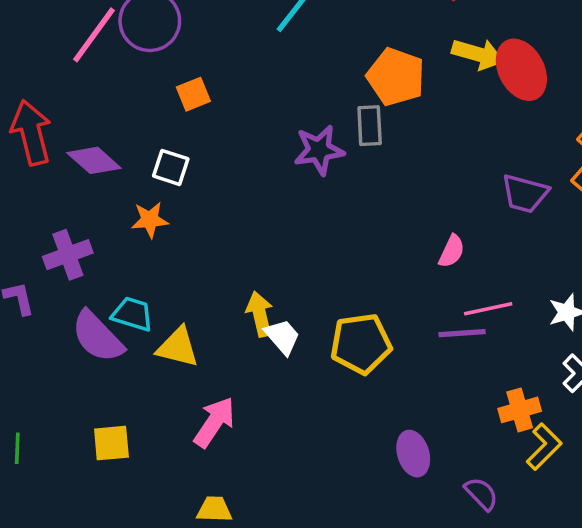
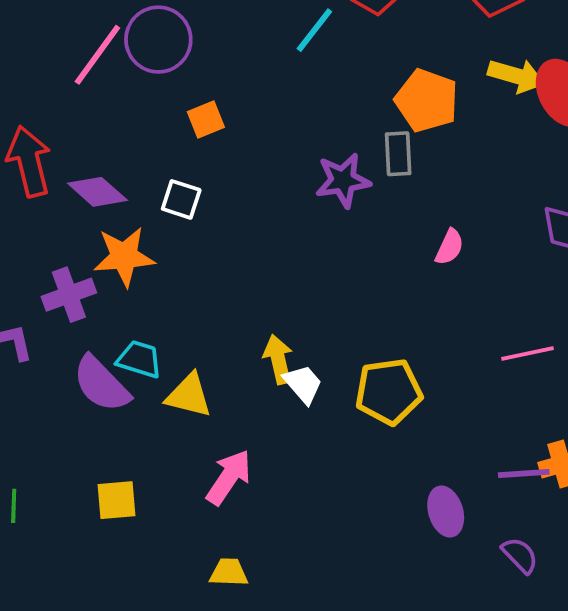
orange star: (150, 220) -> (124, 257), moved, size x1.5
pink semicircle: (452, 251) -> (450, 247), moved
purple line: (462, 333) -> (524, 473), moved

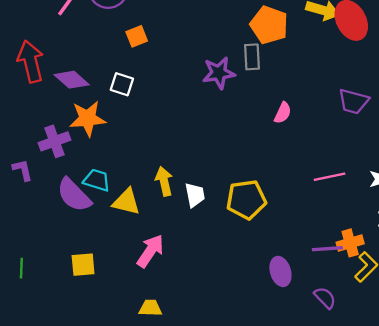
yellow arrow: (278, 359) -> (164, 181), moved
white trapezoid: (303, 384) -> (195, 195), turned 30

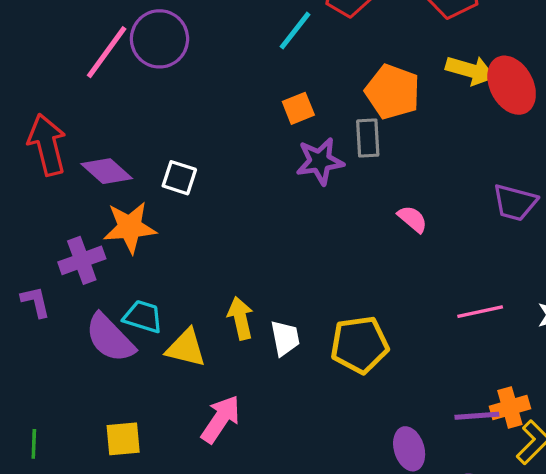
orange square: (137, 36) -> (298, 108), moved
pink semicircle: (283, 113) -> (412, 219), turned -75

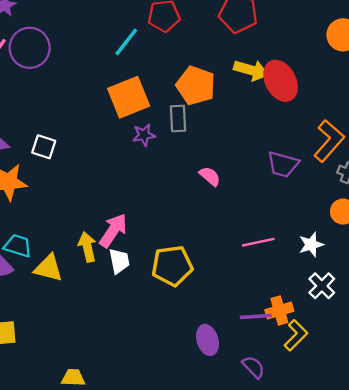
orange square: (298, 108) -> (129, 97), size x1.8
purple star: (320, 161) -> (144, 135), size x0.7
pink arrow: (221, 419) -> (113, 230), moved

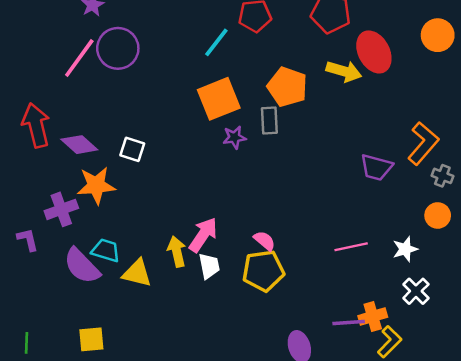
red ellipse: (281, 81) -> (374, 52), moved
pink semicircle: (210, 176) -> (265, 241), moved

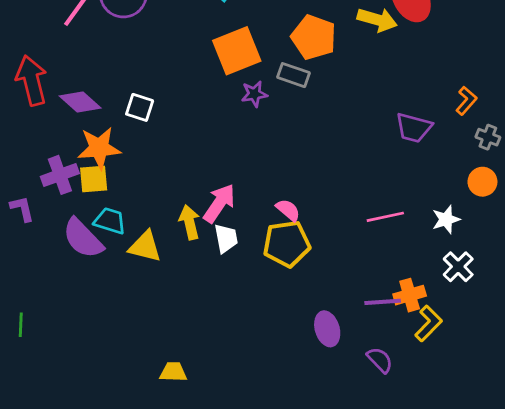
gray rectangle: (269, 121) -> (293, 75), turned -68
orange L-shape: (423, 143) -> (466, 101), size x0.6
yellow square: (91, 339) -> (94, 179), moved

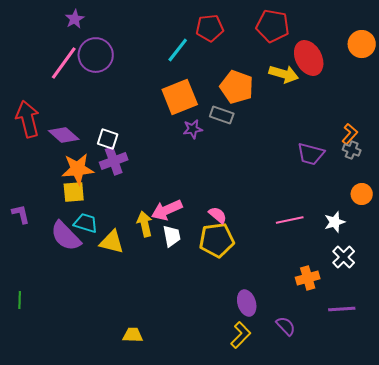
gray cross: (488, 137) -> (352, 150), moved
purple cross: (60, 175) -> (114, 161), moved
pink arrow: (219, 203) -> (167, 210), turned -148
purple line: (383, 302) -> (342, 309), moved
yellow L-shape: (428, 323) -> (241, 335), moved

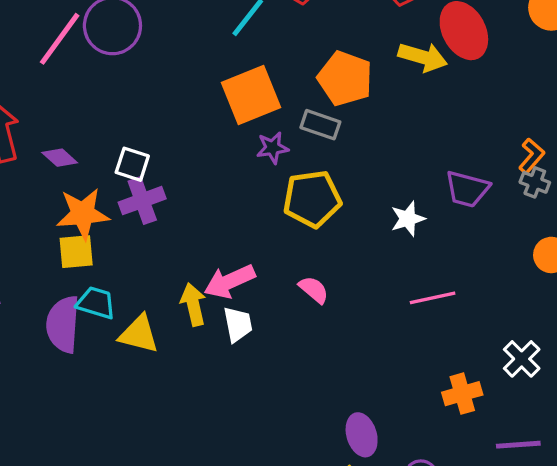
purple diamond: (64, 135) -> (60, 158), size x0.7
white star: (335, 222) -> (408, 219), moved
purple semicircle: (66, 236) -> (63, 324), turned 48
yellow pentagon: (217, 240) -> (312, 199), moved

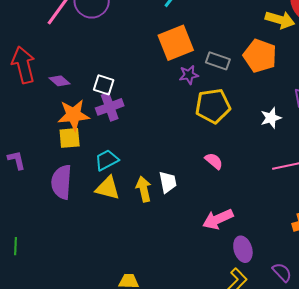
orange pentagon: (345, 78) -> (260, 56), moved
pink arrow: (230, 281) -> (218, 219), moved
cyan trapezoid: (96, 303) -> (107, 160), moved, turned -45
yellow arrow: (193, 304) -> (144, 189), moved

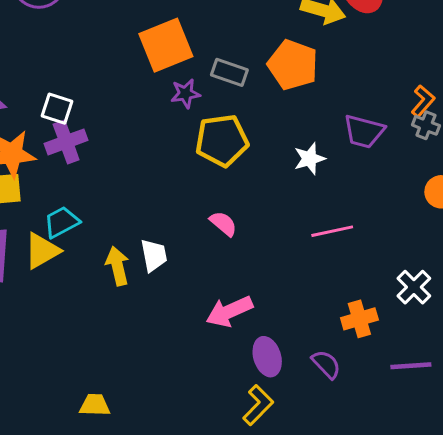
yellow triangle: (108, 188) -> (42, 251), moved, turned -44
purple semicircle: (282, 272) -> (326, 364), moved

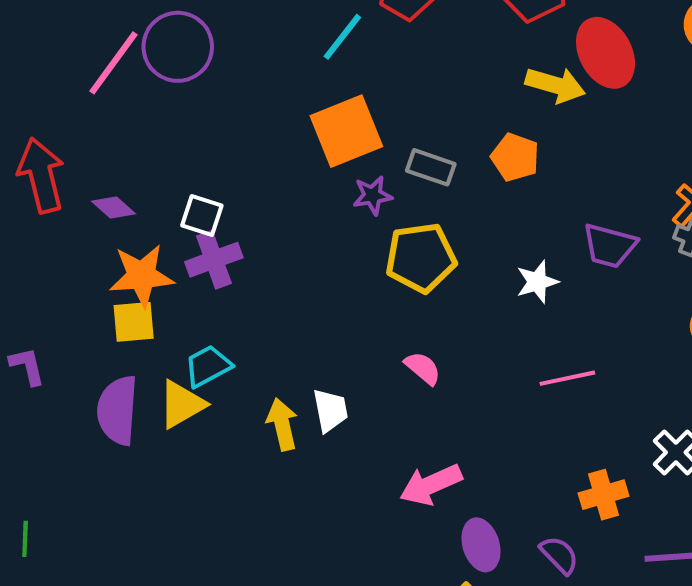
orange pentagon: (293, 65) -> (515, 157), size x0.7

